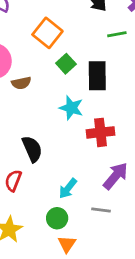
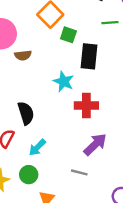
green square: (66, 64) -> (68, 35), moved, turned -35
cyan arrow: (68, 188) -> (37, 147), moved
green circle: (57, 218) -> (29, 175), moved

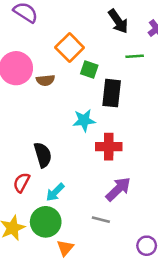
brown semicircle: (23, 55) -> (45, 80), moved
cyan star: (64, 81) -> (84, 120), turned -30
green circle: (29, 175) -> (46, 222), size x1.5

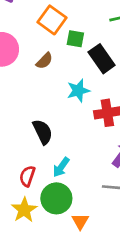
brown semicircle: (45, 80) -> (44, 61), moved, turned -30
black rectangle: (112, 93) -> (102, 59), turned -32
red semicircle: (22, 183) -> (27, 176), moved

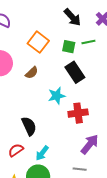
green square: (75, 39) -> (69, 47), moved
red semicircle: (27, 176) -> (16, 150), moved, turned 35

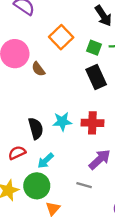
brown semicircle: (32, 73) -> (38, 69), moved, turned 88
cyan star: (57, 96) -> (62, 122), moved

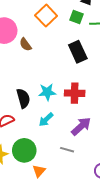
green square: (94, 48) -> (77, 17), moved
cyan arrow: (46, 161) -> (46, 119), moved

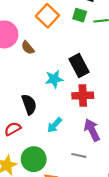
black rectangle: (78, 52) -> (79, 65), moved
cyan star: (47, 92) -> (54, 79), moved
purple arrow: (81, 126) -> (92, 130), turned -70

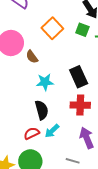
cyan star: (54, 79) -> (45, 82), moved
black semicircle: (29, 104) -> (42, 110), moved
red semicircle: (13, 129) -> (32, 133), moved

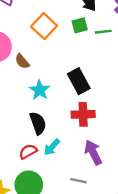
green square: (82, 30) -> (80, 25), turned -32
cyan star: (45, 82) -> (40, 90), turned -30

